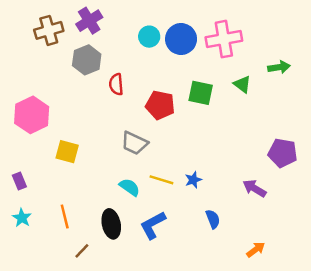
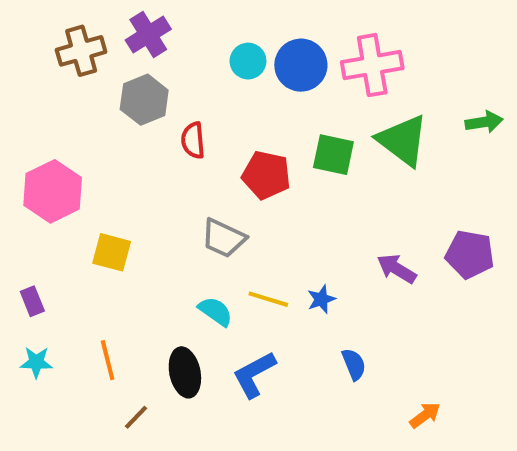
green arrow: (279, 67) -> (484, 122), moved
green triangle: (242, 84) -> (403, 140), size x1.8
purple arrow: (254, 188) -> (397, 269), moved
cyan star: (22, 218) -> (36, 362), turned -30

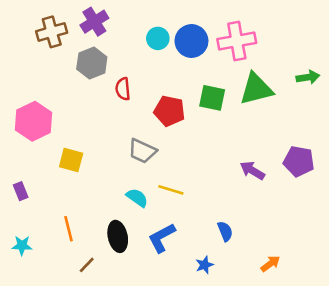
green triangle: (403, 140) -> (256, 89), turned -51
blue star: (321, 299) -> (204, 265), moved
cyan star: (36, 362) -> (22, 245), moved

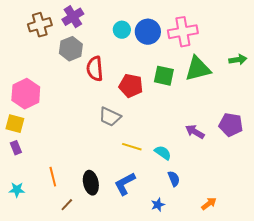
red semicircle: (123, 89) -> (95, 69), size x1.4
yellow square: (71, 160) -> (15, 124), moved
cyan semicircle: (137, 198) -> (163, 153), moved

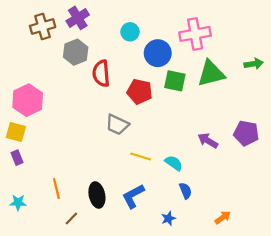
blue circle: (148, 32) -> (158, 53), moved

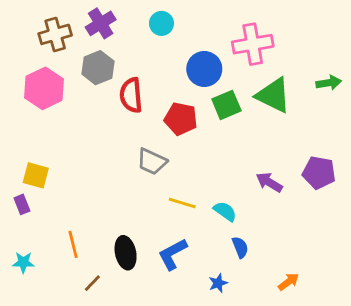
cyan circle: (130, 32) -> (161, 23), moved
green triangle: (211, 73) -> (273, 95), turned 40
green square: (175, 81) -> (226, 105), turned -35
pink hexagon: (28, 100) -> (44, 88), moved
yellow square: (16, 132) -> (36, 175), moved

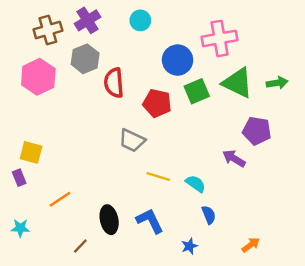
green arrow: (329, 83) -> (277, 83), moved
purple pentagon: (319, 173) -> (257, 131), moved
orange line: (73, 244) -> (60, 199), moved, turned 70
blue L-shape: (173, 254) -> (150, 221), turned 92

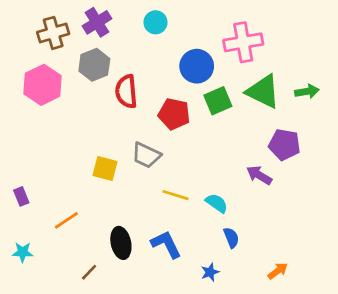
yellow square: (31, 152) -> (105, 169), moved

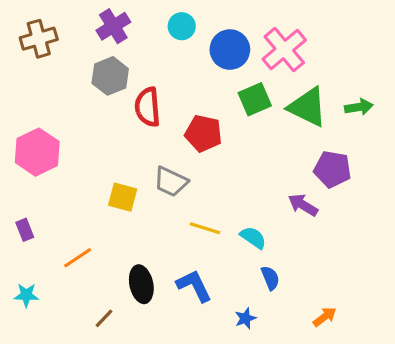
brown cross: (53, 33) -> (39, 39), moved
pink cross: (243, 42) -> (284, 50), turned -30
blue circle: (197, 66) -> (230, 50), moved
pink hexagon: (43, 85) -> (37, 152), moved
green square: (218, 101) -> (255, 99), moved

